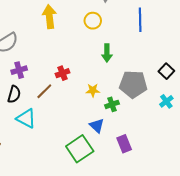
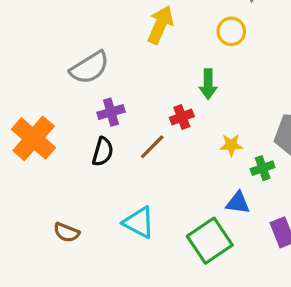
yellow arrow: (49, 17) -> (160, 25), turned 30
green arrow: (107, 53) -> (208, 84), moved
cyan triangle: (26, 119) -> (139, 223), moved
blue triangle: (97, 126) -> (238, 203), turned -35

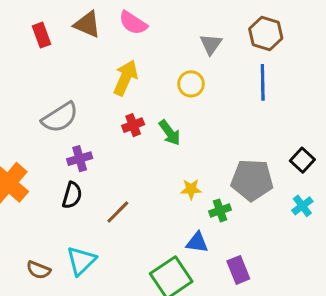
green arrow: (208, 84) -> (170, 133), turned -36
red cross: (182, 117) -> (133, 125), moved
brown line: (152, 147) -> (118, 212), moved
cyan triangle: (139, 223) -> (81, 261), moved, turned 48

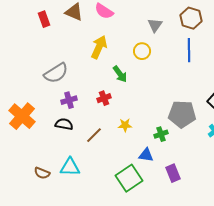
red cross: (133, 125) -> (104, 98), moved
green arrow: (170, 133) -> (120, 74), moved
yellow star: (191, 189) -> (125, 125), moved
black semicircle: (72, 195) -> (64, 124), turned -96
cyan triangle: (81, 261) -> (70, 167), turned 45

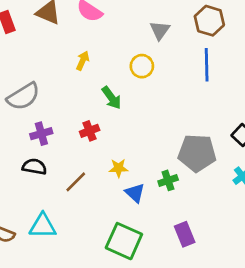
yellow arrow: (99, 47) -> (83, 61), size x0.6
blue triangle: (146, 155) -> (135, 193), moved, turned 35
green square: (129, 178) -> (124, 241), turned -32

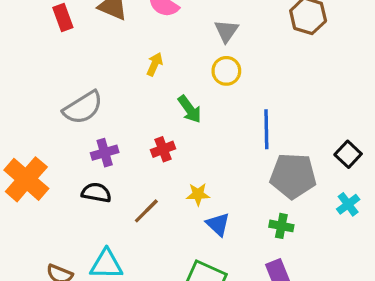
gray triangle: (160, 30) -> (226, 31), moved
blue line: (207, 65) -> (266, 129), moved
green cross: (168, 180) -> (281, 226), moved, turned 30

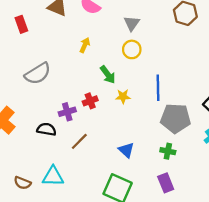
red rectangle: (63, 18) -> (21, 24), moved
purple cross: (105, 153) -> (67, 112), moved
yellow star: (198, 194) -> (123, 96), moved

